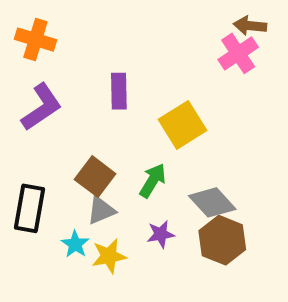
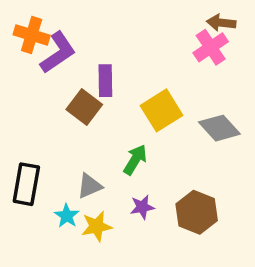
purple L-shape: (41, 107) -> (58, 53), moved
brown square: (95, 177) -> (84, 107), moved
gray diamond: (212, 202) -> (219, 128), moved

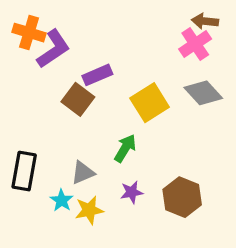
purple rectangle: (105, 81) -> (97, 75), turned 68
gray diamond: (219, 128) -> (203, 93), moved

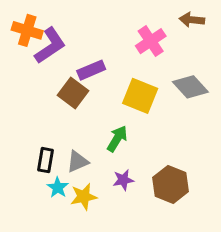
pink cross: (195, 44) -> (151, 41), moved
yellow square: (150, 103) -> (140, 96), turned -36
black rectangle: (24, 171) -> (45, 160), moved, size x0.7

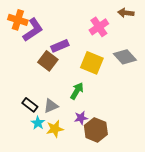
black rectangle: (45, 160) -> (30, 105), turned -63
brown hexagon: (171, 184) -> (96, 130), moved

